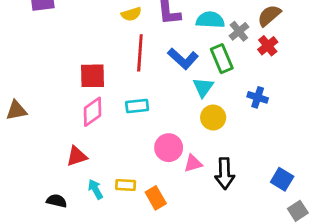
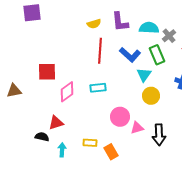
red square: (93, 76) -> (47, 72), moved
cyan arrow: (95, 189) -> (62, 150), moved, turned 32
black semicircle: (57, 201) -> (42, 137), moved

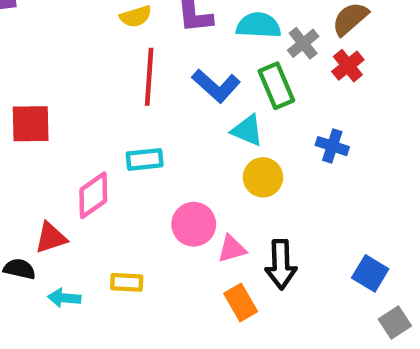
cyan triangle: (144, 75) -> (247, 130), turned -42
pink diamond: (67, 92) -> (93, 195), moved
cyan arrow: (62, 150) -> (64, 298), turned -88
orange rectangle: (111, 152) -> (241, 302), moved

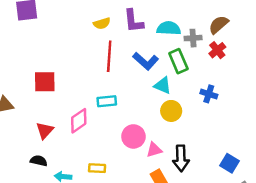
gray cross: (303, 43) -> (193, 38), turned 35
red triangle: (51, 238) -> (45, 130), moved, turned -30

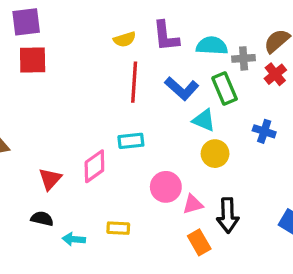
red square: (45, 82) -> (33, 60), moved

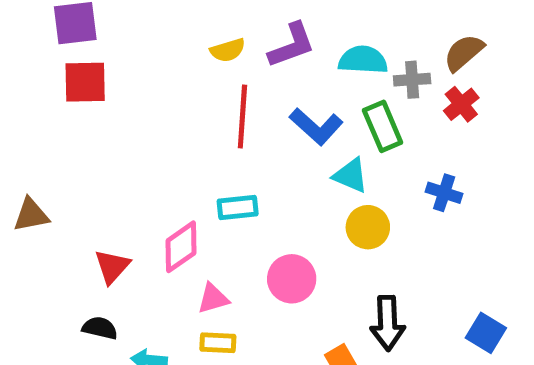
purple L-shape: (166, 36) -> (292, 45), turned -104
pink triangle: (193, 204) -> (213, 298), moved

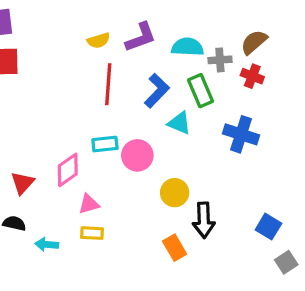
red cross: (461, 104) -> (252, 76), turned -30
blue L-shape: (316, 126) -> (157, 91), turned -88
blue cross: (444, 193) -> (241, 134), size x1.5
yellow circle: (368, 227) -> (175, 193), moved
pink circle: (292, 279) -> (137, 155), moved

